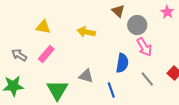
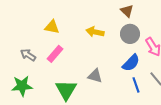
gray circle: (137, 25) -> (130, 34), moved
blue semicircle: (122, 63) -> (131, 63), turned 36
blue line: (111, 90) -> (136, 85), moved

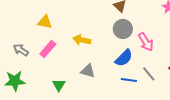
yellow arrow: (95, 32) -> (82, 40), moved
blue line: (136, 85) -> (129, 80), turned -63
green triangle: (66, 90) -> (59, 85), size x0.6

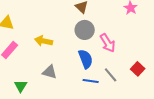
blue semicircle: (124, 58) -> (86, 59), turned -66

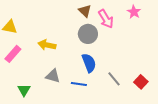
pink arrow: (108, 43) -> (106, 19), moved
red square: (138, 69) -> (141, 82), moved
blue line: (91, 81) -> (79, 84), moved

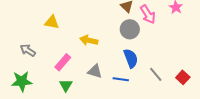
pink rectangle: (13, 54) -> (63, 62), moved

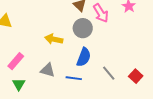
yellow arrow: (89, 40) -> (54, 39), moved
blue semicircle: (131, 58) -> (84, 57), turned 42

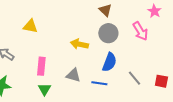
pink arrow: (101, 13) -> (140, 31), moved
pink rectangle: (16, 61) -> (41, 66), turned -36
red square: (136, 76) -> (161, 81), turned -32

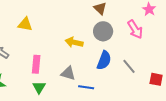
gray line: (134, 78) -> (129, 66), moved
blue line: (99, 83) -> (86, 87), moved

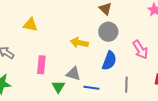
pink arrow: (135, 29) -> (140, 50), moved
gray line: (129, 66) -> (126, 85), moved, turned 42
green triangle: (39, 87) -> (58, 87), moved

